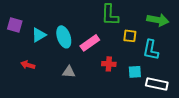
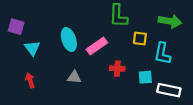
cyan triangle: (39, 35) -> (32, 48), moved, turned -35
red arrow: (28, 65) -> (30, 80), moved, turned 56

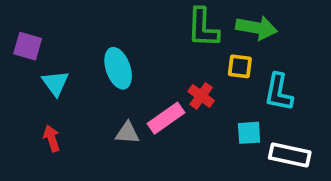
green arrow: (170, 21) -> (256, 28), moved
pink rectangle: (97, 46) -> (166, 118), moved
red cross: (117, 69) -> (201, 96), moved, turned 32

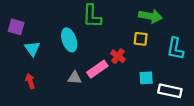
green L-shape: (203, 28) -> (92, 16), moved
cyan L-shape: (279, 92) -> (175, 49), moved

